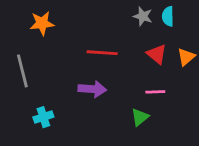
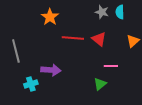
orange star: (42, 23) -> (50, 17), moved, turned -30
red triangle: (157, 54) -> (99, 39), moved
purple arrow: (92, 89) -> (51, 70), moved

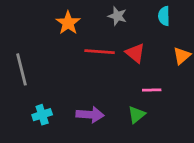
gray star: (102, 12) -> (117, 16), moved
purple arrow: (51, 70) -> (90, 115), moved

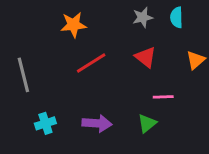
gray star: (117, 16) -> (143, 17), moved, turned -30
orange star: (68, 23) -> (73, 25), turned 30
red line: (100, 52) -> (91, 63), moved, turned -36

